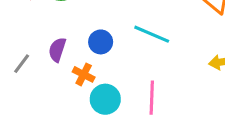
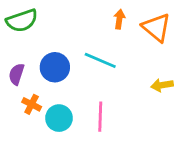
blue circle: (101, 42) -> (55, 67), size x1.4
orange cross: (84, 74) -> (32, 104), moved

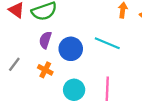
purple semicircle: (16, 74) -> (45, 40), moved
orange cross: (32, 104) -> (45, 70), moved

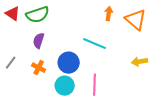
blue circle: (71, 49) -> (69, 63), moved

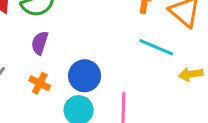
cyan line: (95, 44) -> (156, 47), moved

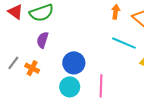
orange cross: (40, 83) -> (32, 68), moved

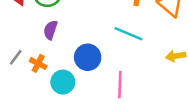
cyan line: (124, 43) -> (129, 34), moved
cyan circle: (70, 87) -> (63, 82), moved

